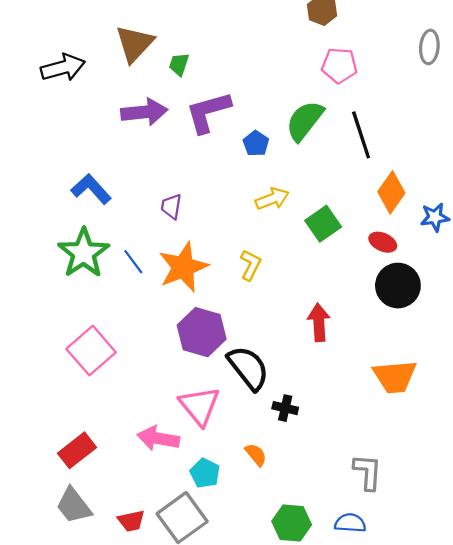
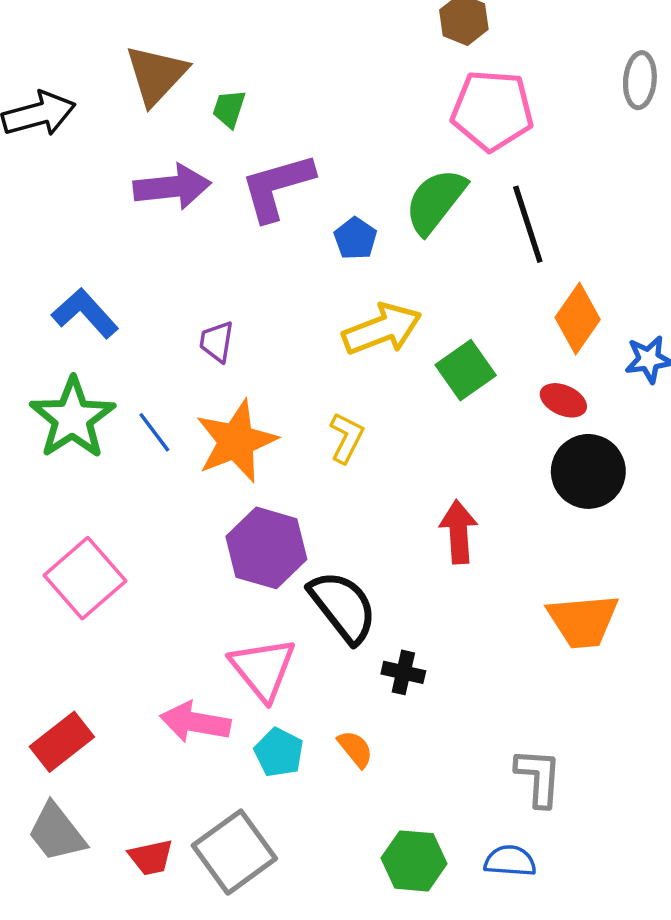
pink pentagon: (339, 65) -> (492, 110), size x1.4
yellow arrow: (272, 199) -> (382, 329), size x1.4
cyan pentagon: (205, 473) -> (279, 752), moved

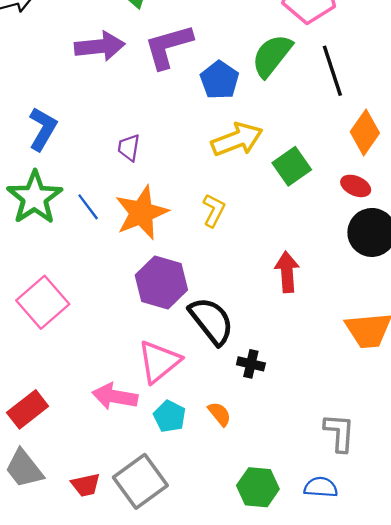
blue pentagon: (355, 238) -> (220, 80), size x1.4
blue L-shape: (85, 313) -> (43, 129), turned 72
pink triangle: (263, 669) -> (159, 362), turned 30

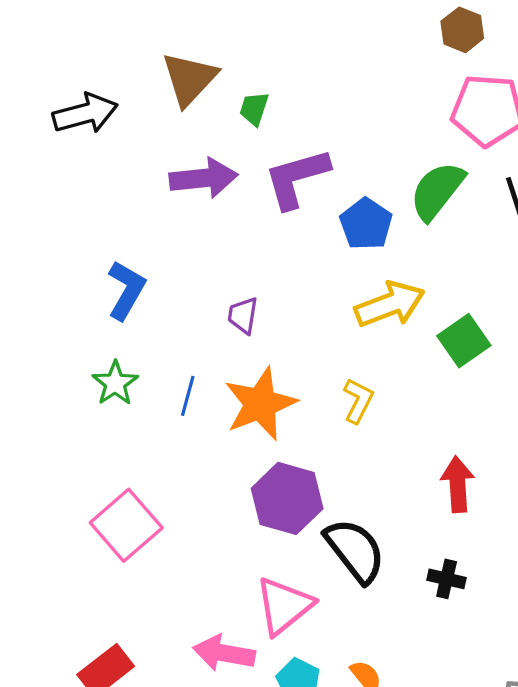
green star: (35, 198) -> (115, 383), size x0.6
blue line: (88, 207) -> (188, 396), turned 52
black cross: (251, 364) -> (447, 579), moved

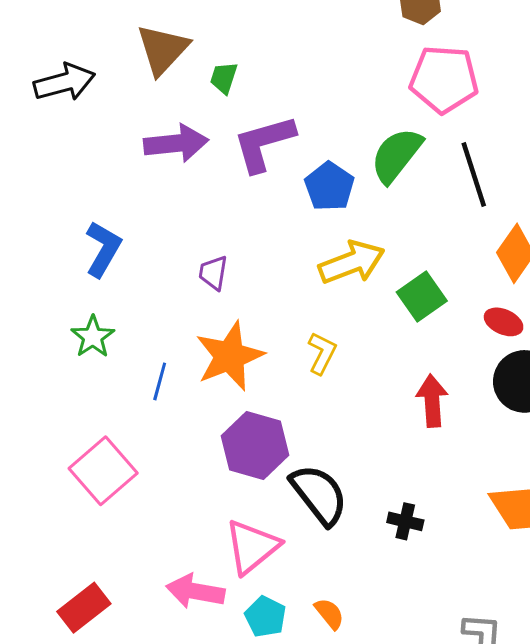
blue line: (188, 396) -> (160, 381), moved
red arrow: (458, 484) -> (432, 401), moved

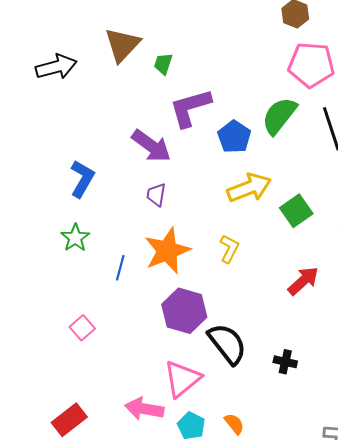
purple arrow: (176, 143) -> (151, 146), moved, turned 42
red arrow: (432, 401) -> (303, 281), turned 52
pink square: (103, 471) -> (82, 328), size x0.6

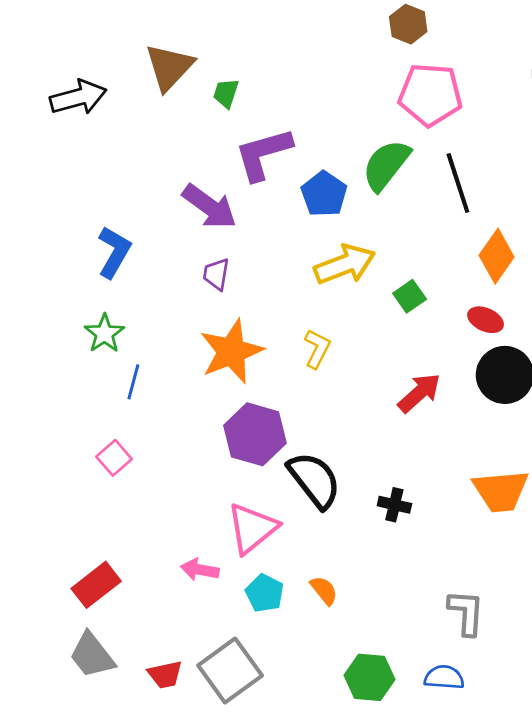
green square: (296, 211) -> (410, 296), size x0.7
blue line: (120, 268) -> (133, 382), moved
pink arrow: (144, 409) -> (200, 570), size x0.7

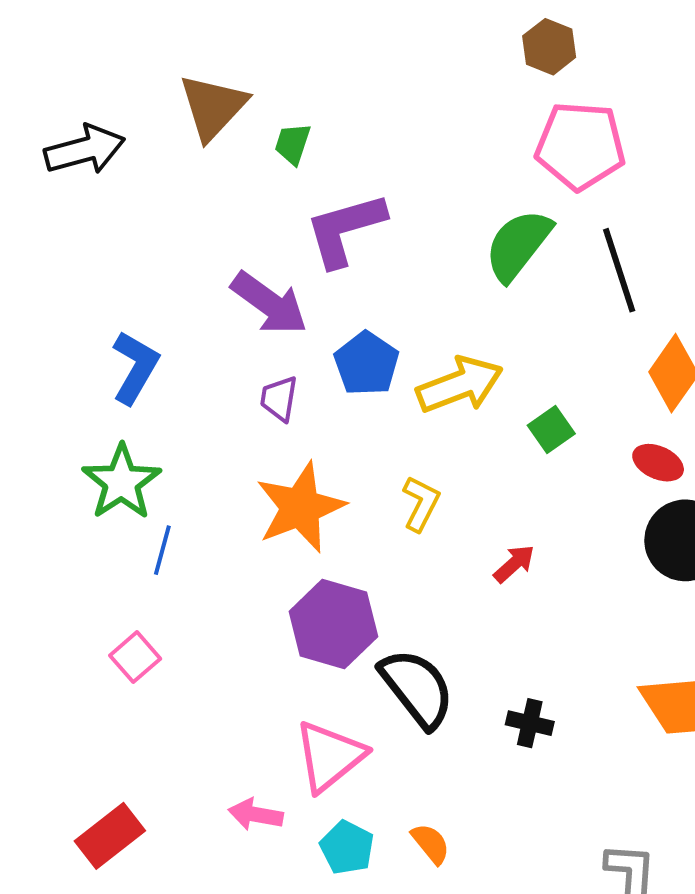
blue pentagon: (324, 194) -> (366, 364), moved
green star: (104, 334) -> (122, 482), size x1.4
red arrow: (419, 393) -> (514, 564), moved, size x0.7

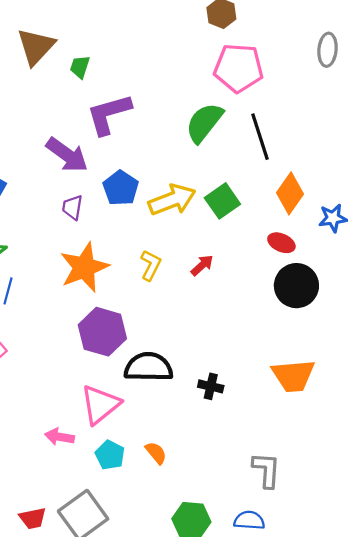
green square: (551, 430) -> (222, 201), moved, size x1.4
red arrow: (514, 564) -> (202, 265), moved
black semicircle: (417, 688) -> (148, 367), turned -51

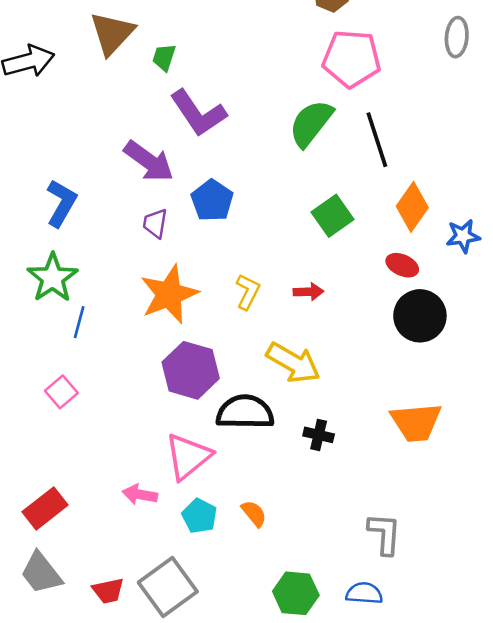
purple L-shape: (109, 114) -> (198, 113), turned -108
yellow arrow: (172, 200) -> (293, 363), moved, turned 51
red arrow: (202, 265) -> (308, 292), turned 40

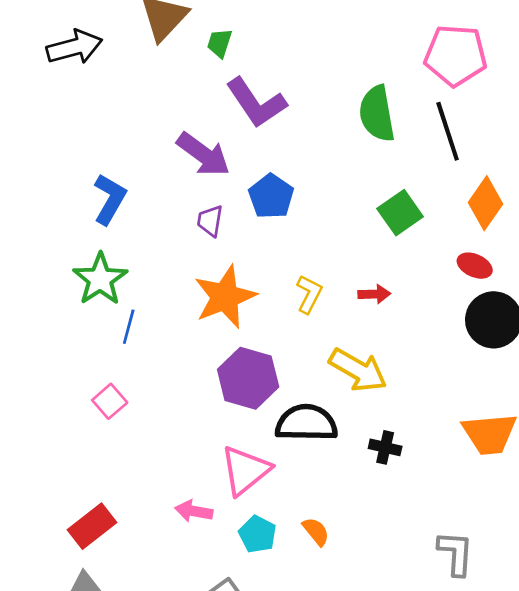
pink pentagon: (352, 59) -> (456, 55), moved
green semicircle: (311, 123) -> (377, 114), turned -48

